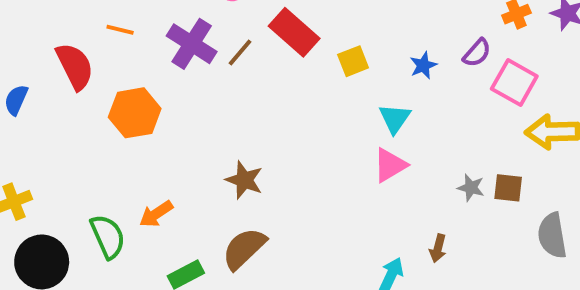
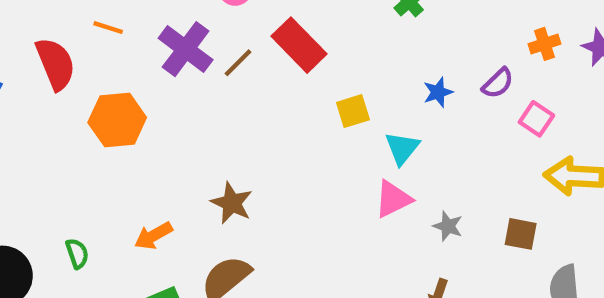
yellow square: (353, 61) -> (353, 111), moved
pink square: (514, 83) -> (536, 119), size x0.7
gray star: (471, 188) -> (448, 226), moved
orange arrow: (156, 214) -> (153, 236), moved
green semicircle: (108, 237) -> (77, 253), size x0.6

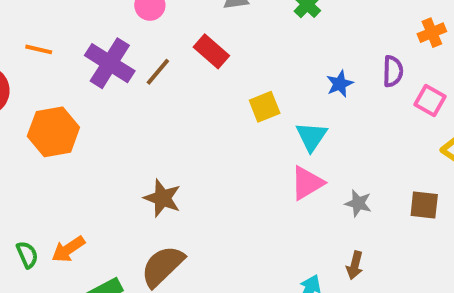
red rectangle: (299, 45) -> (211, 51), size x0.7
purple semicircle: (498, 83) -> (393, 71), turned -40
orange arrow: (153, 236) -> (68, 249), moved

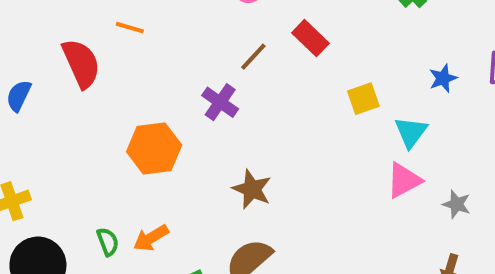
purple cross: (110, 63) -> (220, 102), moved, size x0.7
orange hexagon: (53, 132) -> (154, 148), moved

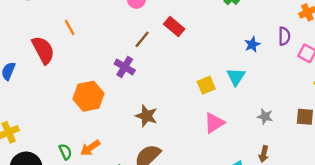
orange line: (130, 28) -> (70, 27), turned 49
yellow square: (363, 99) -> (206, 85), moved
pink triangle: (404, 180) -> (214, 123), moved

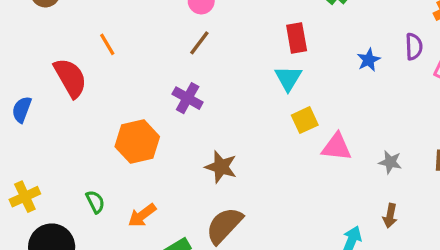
red rectangle: (174, 26) -> (297, 38), moved, turned 42
brown line: (142, 39) -> (199, 43), moved
cyan triangle: (236, 77) -> (288, 78), moved
pink triangle: (214, 123) -> (337, 147), moved, turned 40
green semicircle: (65, 152) -> (95, 202), moved

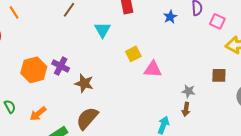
cyan triangle: (288, 78) -> (103, 30), moved
purple cross: (188, 98) -> (61, 66), moved
gray star: (390, 162) -> (188, 91), moved

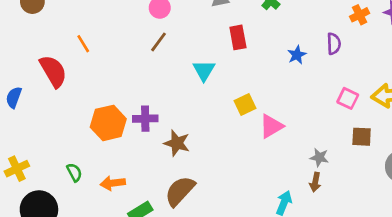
pink square: (217, 21) -> (348, 98), moved
purple cross: (61, 66) -> (145, 119), turned -30
pink triangle: (153, 69) -> (271, 126), turned -36
orange arrow: (38, 114) -> (113, 183), turned 30

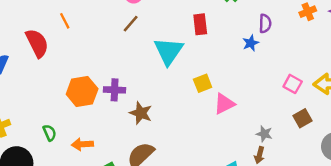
purple semicircle: (334, 44) -> (265, 23), moved
cyan triangle: (204, 70) -> (169, 51), size x1.5
brown square: (362, 137) -> (302, 118), turned -36

